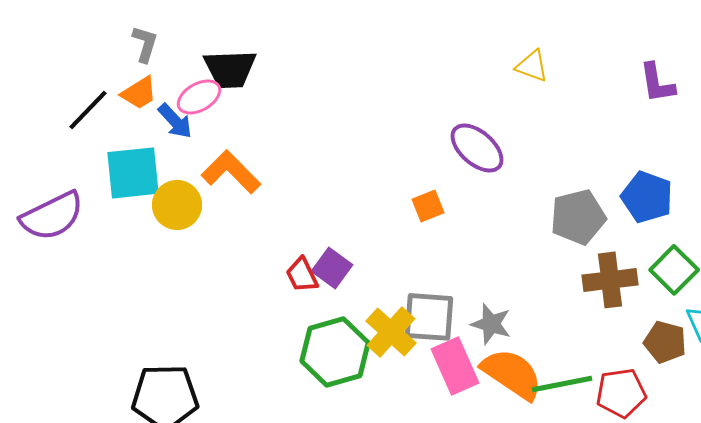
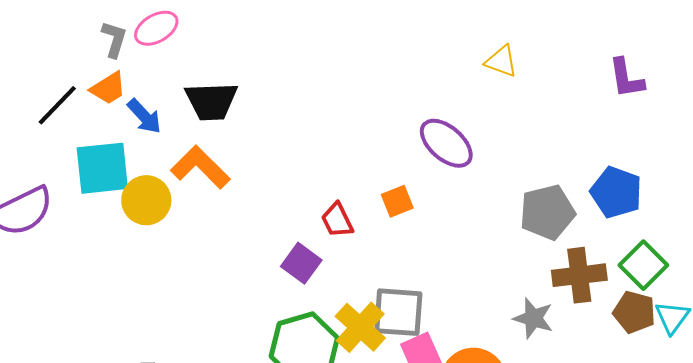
black trapezoid: (230, 69) -> (211, 101), moved
pink ellipse: (199, 97) -> (156, 28), moved
red trapezoid: (302, 275) -> (337, 220), moved
gray star: (491, 324) -> (533, 318), moved
brown pentagon: (665, 342) -> (634, 312), moved

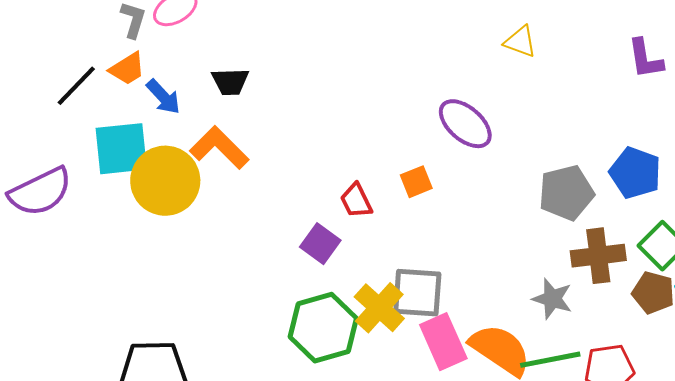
black trapezoid: (211, 101) -> (230, 82), size x0.7
yellow circle: (146, 200) -> (165, 181), size x1.4

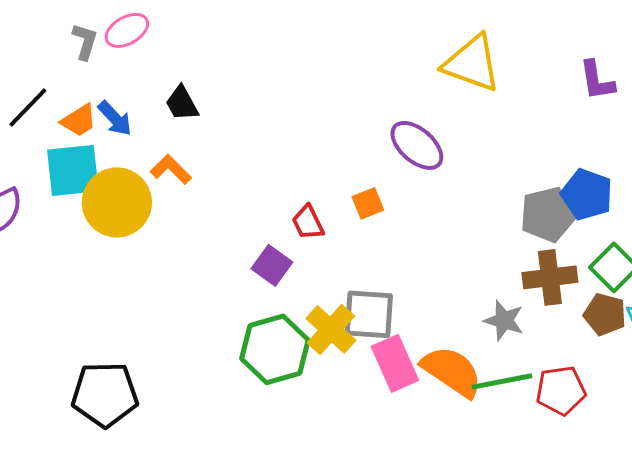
yellow triangle: (520, 42) -> (472, 63), size x1.8
orange trapezoid: (127, 69) -> (79, 120), moved
black trapezoid: (230, 82) -> (182, 103), turned 63
orange L-shape: (219, 148) -> (171, 169), size x0.7
gray pentagon: (566, 193) -> (548, 214), moved

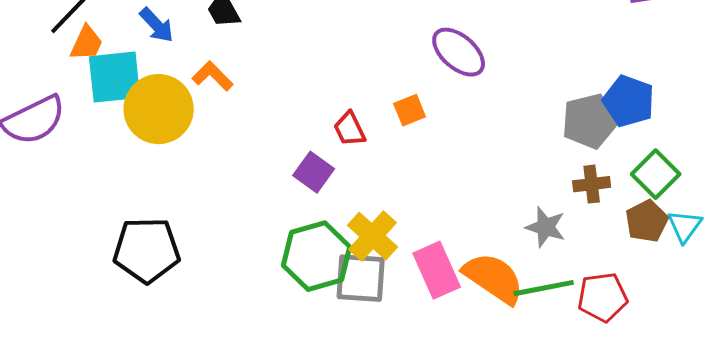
orange trapezoid: (79, 120) -> (87, 43), moved, turned -33
brown cross: (550, 277) -> (592, 184), size x0.7
gray square: (369, 314) -> (361, 278), moved
brown pentagon: (605, 314) -> (647, 221), turned 30
black pentagon: (105, 394) -> (147, 250), moved

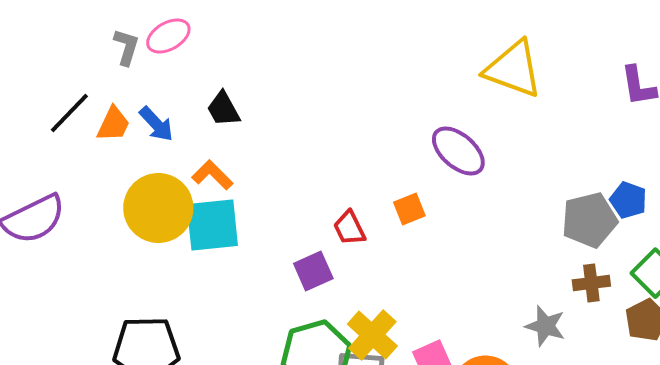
orange trapezoid: (87, 43) -> (113, 124), moved
cyan square: (115, 77) -> (212, 225), moved
blue pentagon: (629, 101) -> (628, 200), size x0.7
purple square: (314, 172) -> (313, 271), turned 30

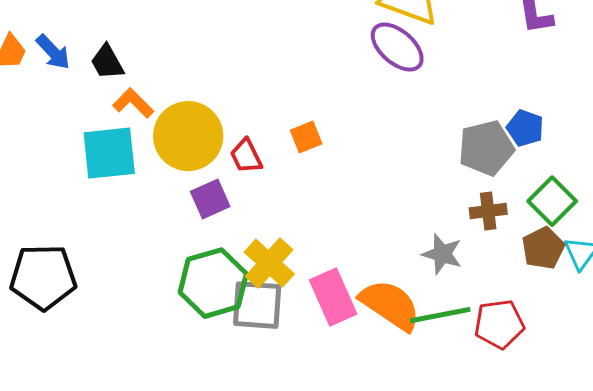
black trapezoid: (223, 109) -> (107, 62), moved
purple ellipse: (458, 151) -> (397, 47), moved
orange L-shape: (212, 175) -> (133, 103), moved
yellow circle: (158, 208) -> (188, 136), moved

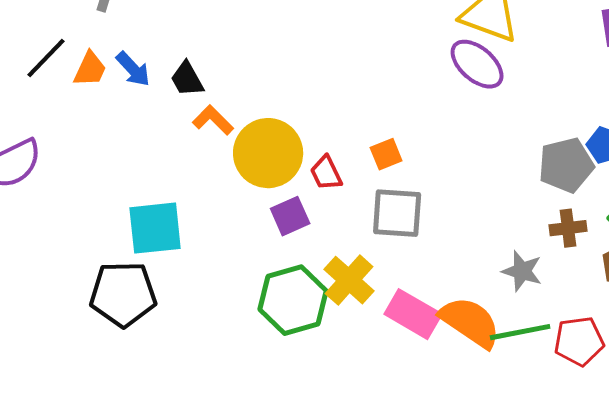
cyan square: (109, 153) -> (155, 228), moved
pink rectangle: (333, 297) -> (413, 314), turned -36
gray square: (257, 305) -> (397, 213), moved

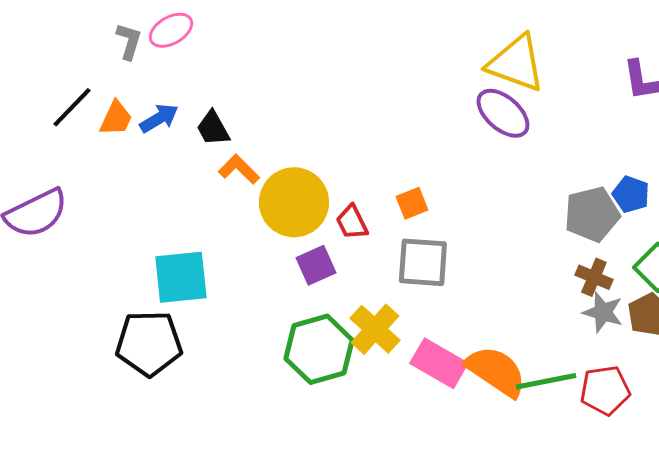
blue arrow: (133, 69) -> (159, 118), turned -78
brown cross: (568, 228) -> (594, 277), turned 30
gray star: (522, 271) -> (603, 312), moved

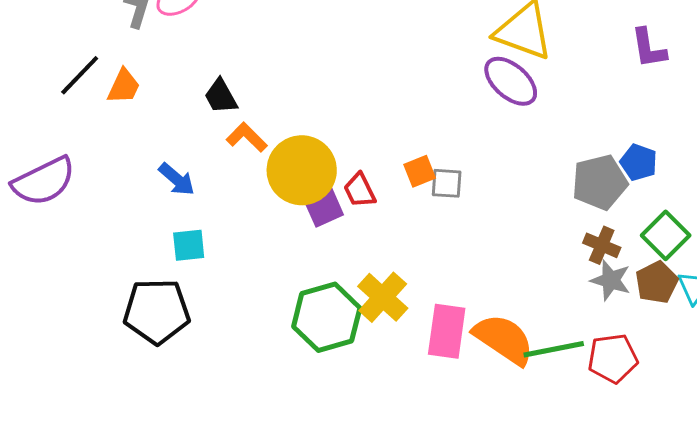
blue arrow: (159, 118) -> (177, 179), moved, turned 72
gray square: (423, 262) -> (447, 183), moved, size x0.6
purple square: (316, 265) -> (324, 207), moved
cyan square: (181, 277) -> (189, 245), size x0.6
pink rectangle: (439, 363) -> (447, 331), turned 68

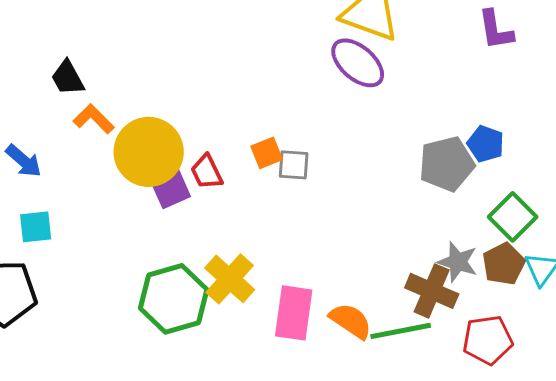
brown cross: (602, 245) -> (432, 291), moved, size x1.4
orange semicircle: (504, 339) -> (351, 321), size x0.7
red pentagon: (613, 358) -> (488, 340), moved

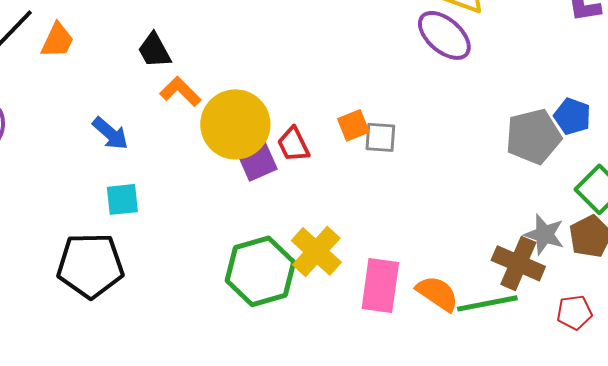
red pentagon: (488, 340) -> (574, 312), size x0.7

